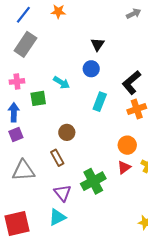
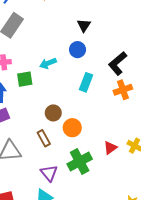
cyan arrow: (61, 83) -> (48, 63), turned 126
orange circle: (127, 145) -> (72, 128), moved

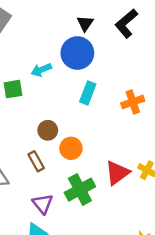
blue circle: (78, 50) -> (77, 53), size x1.6
black L-shape: (118, 63) -> (126, 23), moved
red triangle: (110, 148) -> (117, 173), size x1.5

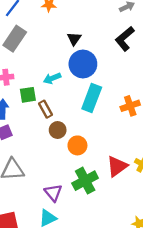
black triangle: (85, 23) -> (74, 39), moved
cyan rectangle: (88, 93) -> (92, 98), size x1.4
brown rectangle: (36, 161) -> (46, 109), moved

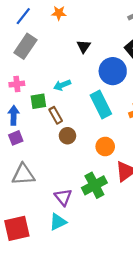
blue circle: (83, 64) -> (113, 71), moved
cyan rectangle: (92, 98) -> (101, 104), turned -48
orange circle: (77, 145) -> (105, 147), moved

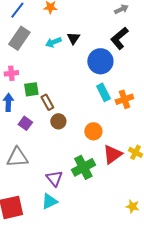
cyan arrow: (62, 85) -> (53, 42), moved
cyan rectangle: (101, 104) -> (103, 92), moved, size x0.7
purple square: (16, 138) -> (25, 123), moved, turned -32

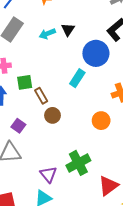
cyan rectangle: (103, 92) -> (77, 78), moved, turned 60
purple square: (25, 123) -> (18, 126), moved
orange circle: (93, 131) -> (101, 121), moved
red triangle: (112, 154) -> (108, 186), moved

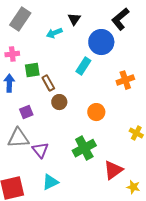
cyan arrow: (47, 34) -> (54, 33), moved
orange circle: (101, 121) -> (96, 112), moved
purple square: (18, 126) -> (26, 112), turned 32
purple triangle: (48, 174) -> (40, 150), moved

